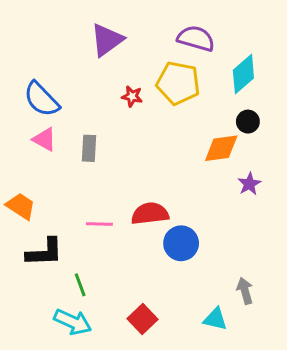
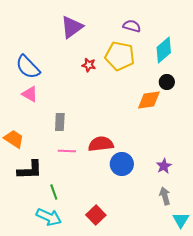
purple semicircle: (196, 38) -> (132, 26), size x0.7
gray rectangle: (89, 148) -> (60, 122), moved
purple star: (249, 184) -> (164, 166), moved
cyan triangle: (215, 319) -> (181, 220), moved, turned 48

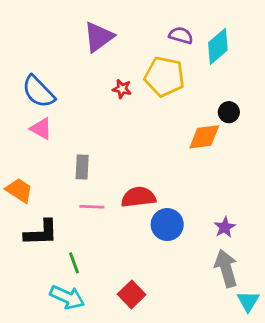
cyan diamond: (164, 50) -> (218, 46), moved
gray arrow: (165, 196) -> (226, 268), size x1.5

